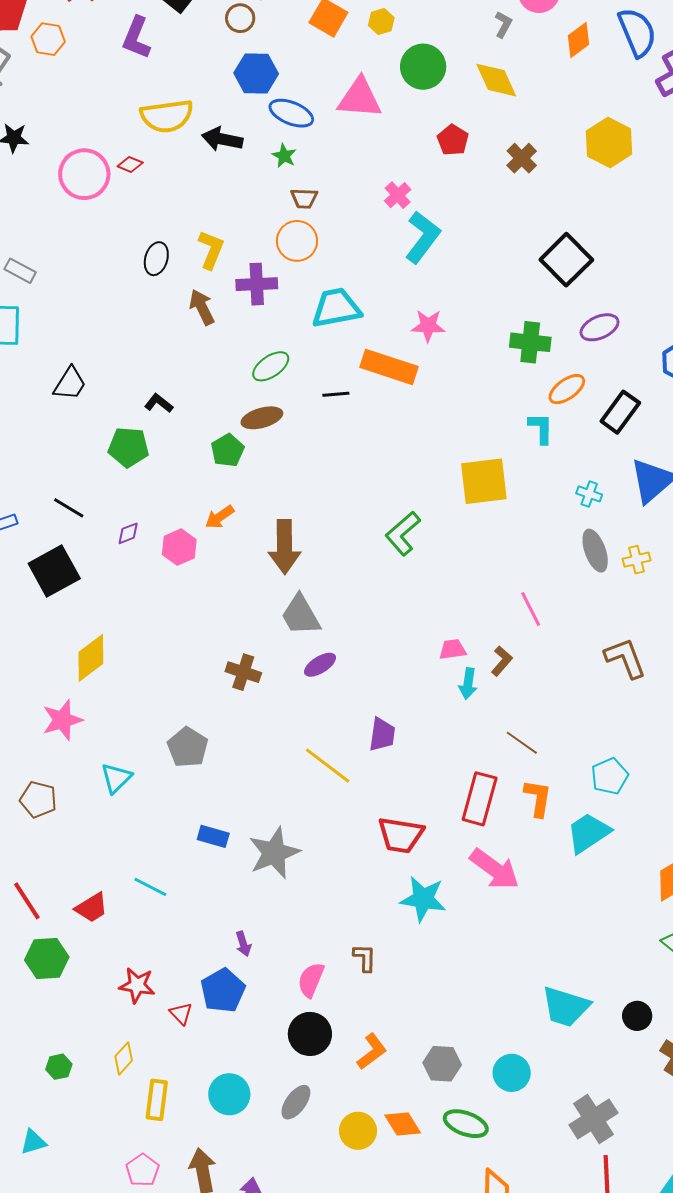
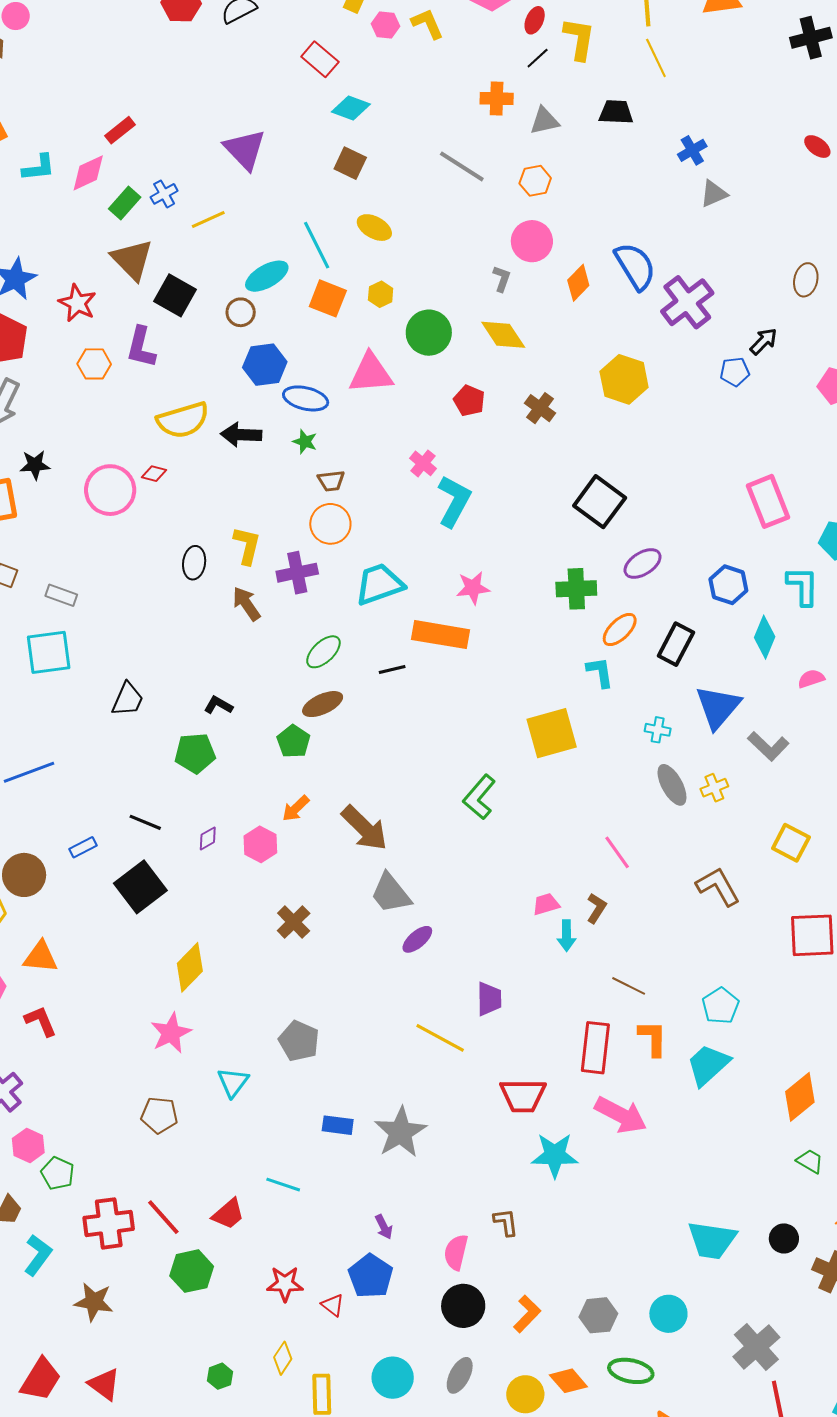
orange hexagon: (48, 39) -> (94, 364), moved
brown arrow: (285, 547) -> (364, 828), turned -36
brown cross: (243, 672) -> (294, 922), moved, turned 36

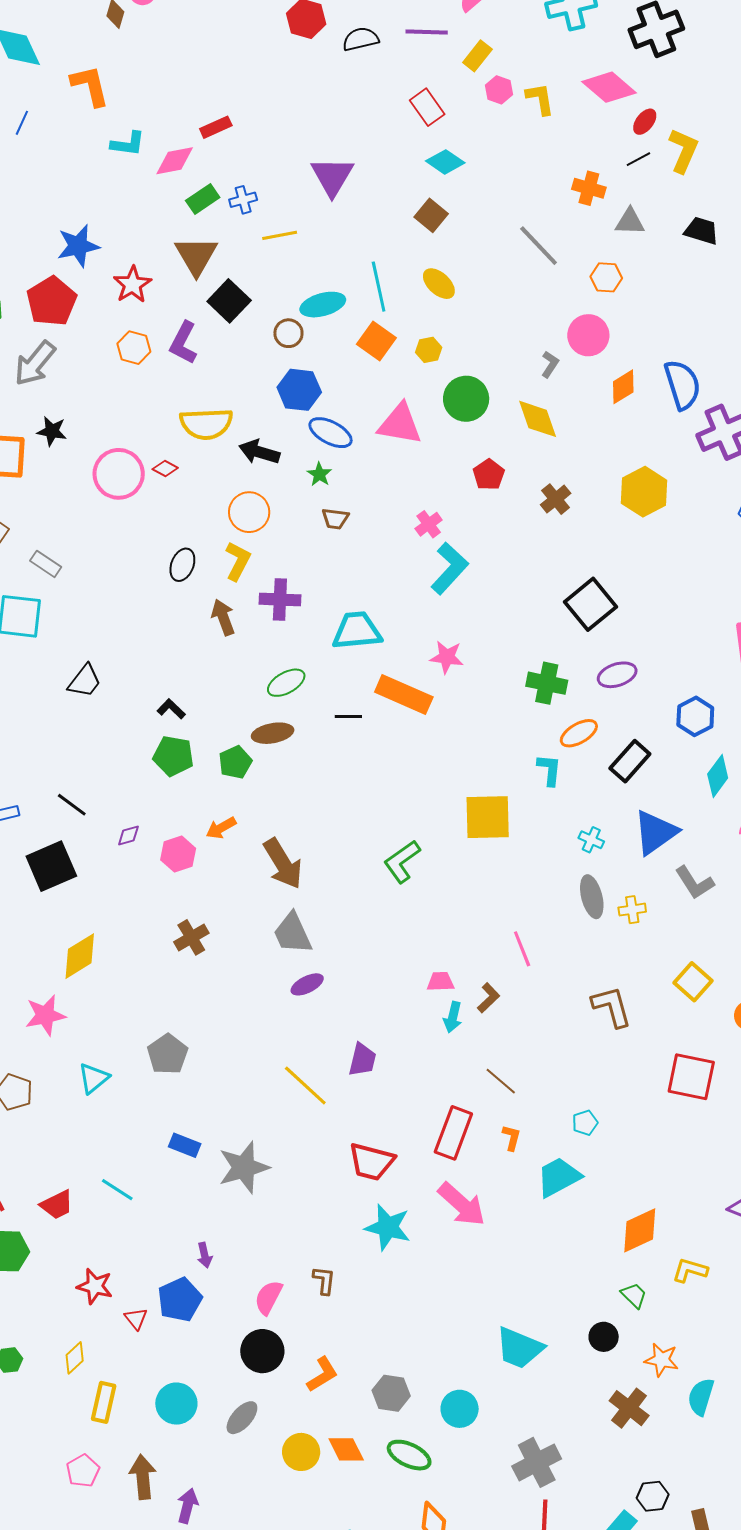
orange circle: (330, 524) -> (249, 512), moved
green pentagon: (195, 753) -> (173, 756), moved
cyan pentagon: (720, 1006) -> (585, 1123), size x0.7
orange L-shape: (653, 1038) -> (511, 1138), size x0.7
black circle: (784, 1238) -> (604, 1337), moved

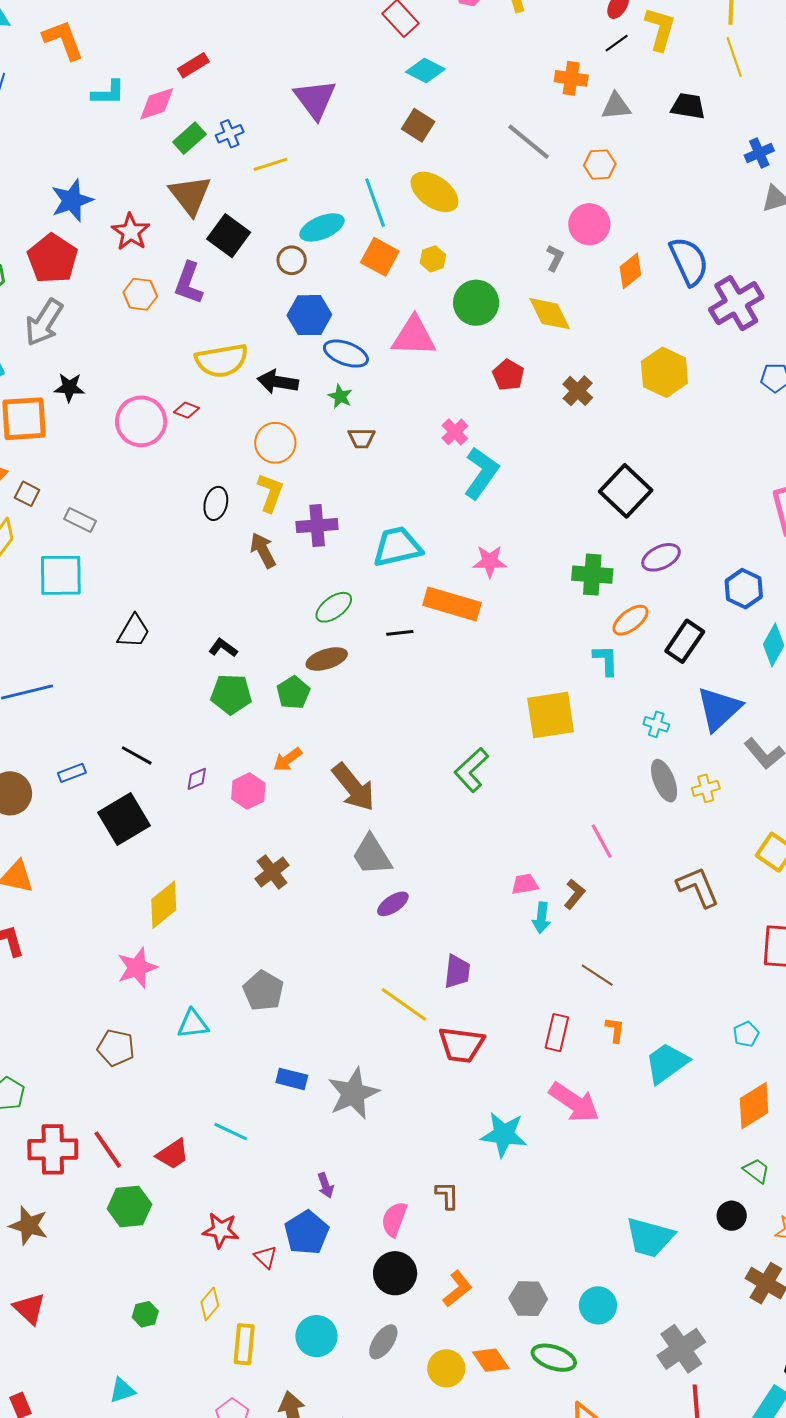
yellow ellipse: (439, 284) -> (434, 192), size x1.4
cyan triangle: (94, 1078) -> (193, 1024), turned 40
cyan pentagon: (585, 1123) -> (746, 1034), moved
red rectangle: (453, 1133) -> (557, 1033), size x0.7
red trapezoid: (371, 1162) -> (461, 1045), moved

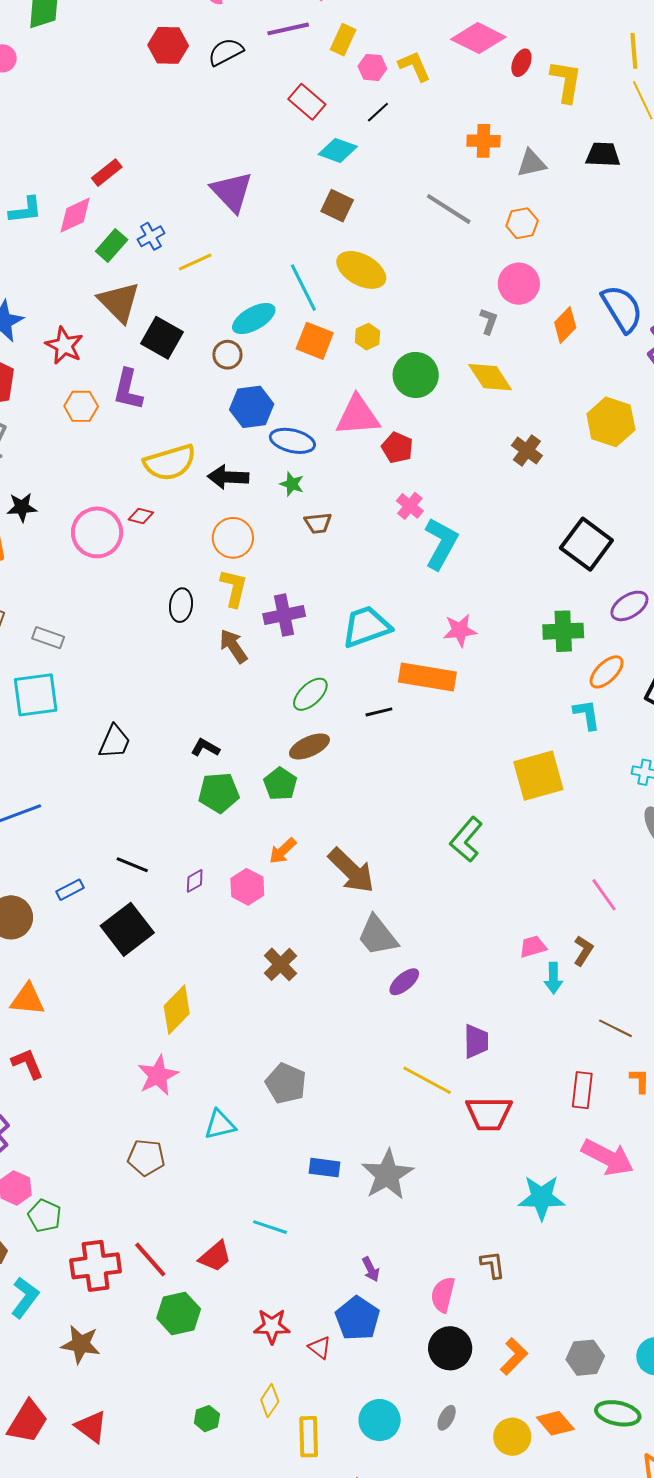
black line: (617, 43) -> (378, 112), moved
red pentagon: (508, 375) -> (397, 448), moved
gray ellipse: (383, 1342) -> (447, 1418), size x0.7

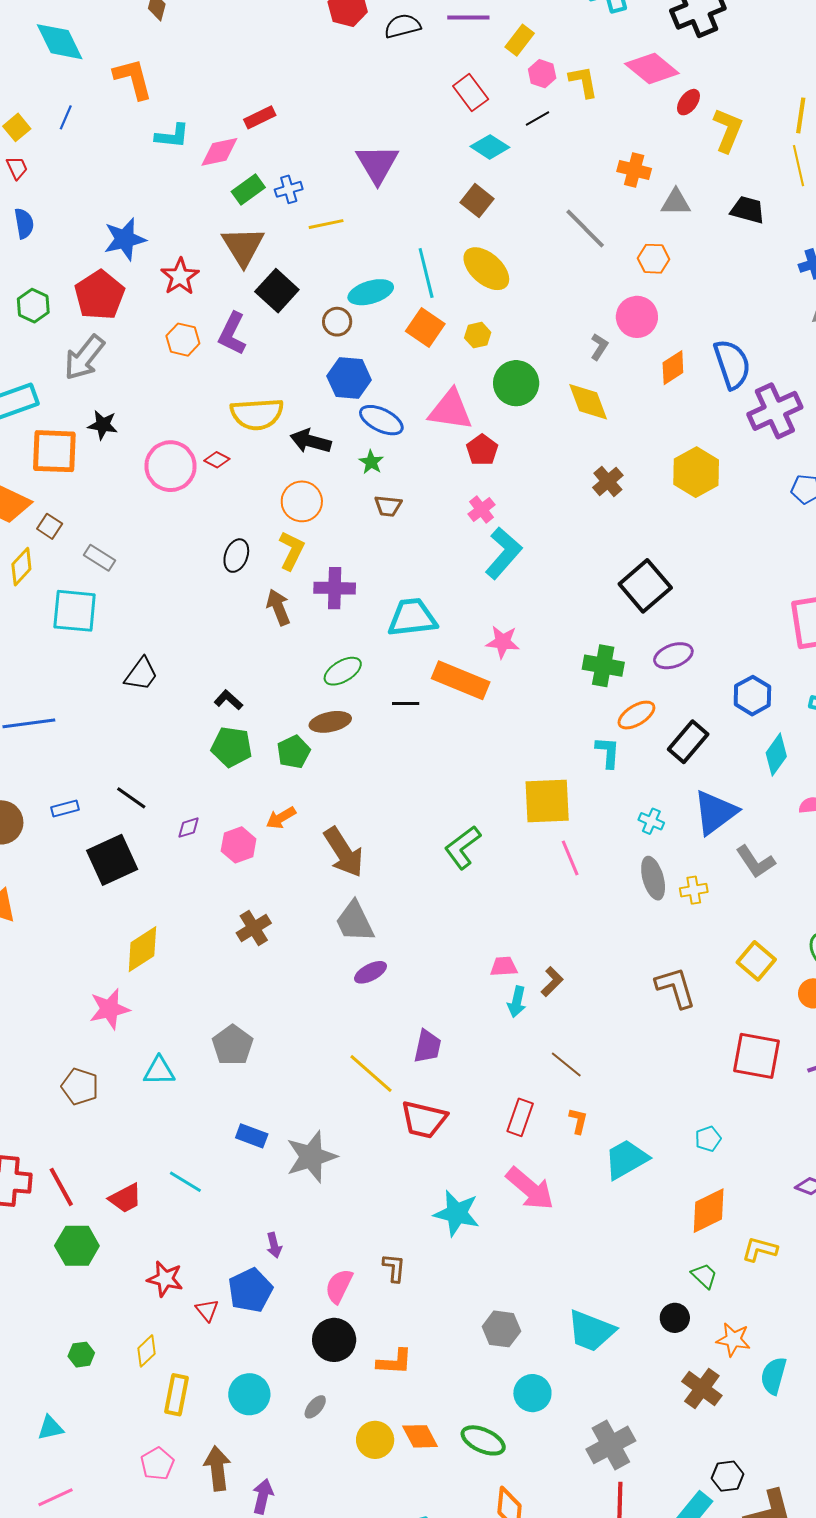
pink line: (604, 895) -> (570, 858), moved
orange L-shape: (514, 1356) -> (395, 1362), turned 36
gray hexagon: (585, 1358) -> (501, 1329), moved

